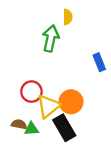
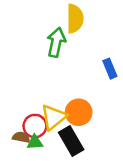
yellow semicircle: (68, 17) -> (75, 19), size x1.6
red circle: (31, 92) -> (35, 126), moved

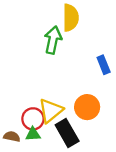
orange circle: (79, 112) -> (87, 107), moved
brown semicircle: (21, 137) -> (12, 137), moved

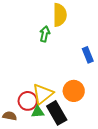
green arrow: (53, 40) -> (45, 34), size x0.7
green triangle: (33, 134) -> (38, 112), moved

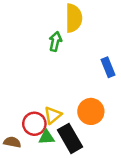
yellow triangle: (43, 94) -> (53, 115), size x0.7

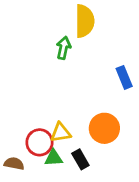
yellow triangle: (53, 115) -> (61, 133), turned 30
black rectangle: (70, 138) -> (80, 159), size x0.6

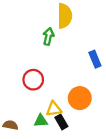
yellow triangle: (61, 133) -> (54, 109), moved
red circle: (39, 142) -> (33, 80), moved

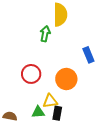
orange circle: (80, 98) -> (66, 79), moved
black rectangle: (61, 122) -> (57, 113), turned 40

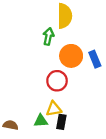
red circle: (31, 74) -> (57, 81), moved
orange circle: (66, 79) -> (71, 56), moved

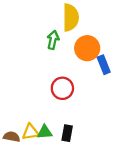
orange circle: (71, 56) -> (87, 48), moved
yellow triangle: (54, 109) -> (31, 132), moved

